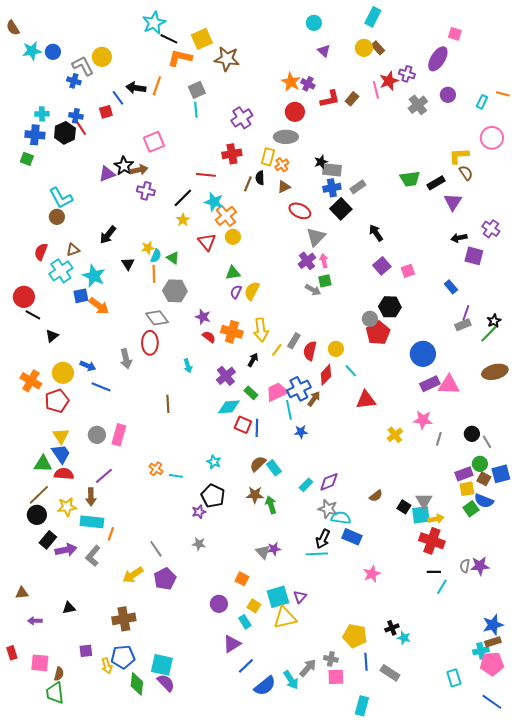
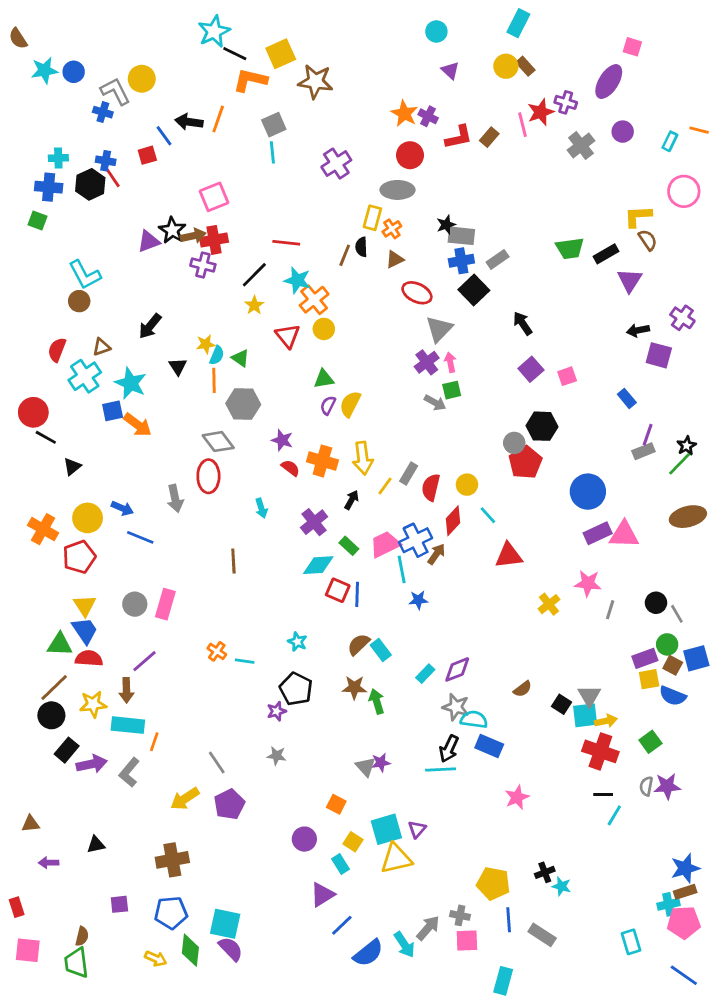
red cross: (232, 154) -> (214, 240), moved
green square: (471, 509) -> (650, 742), moved
pink square: (40, 663) -> (28, 950), moved
yellow arrow: (107, 666) -> (156, 959), moved, turned -49

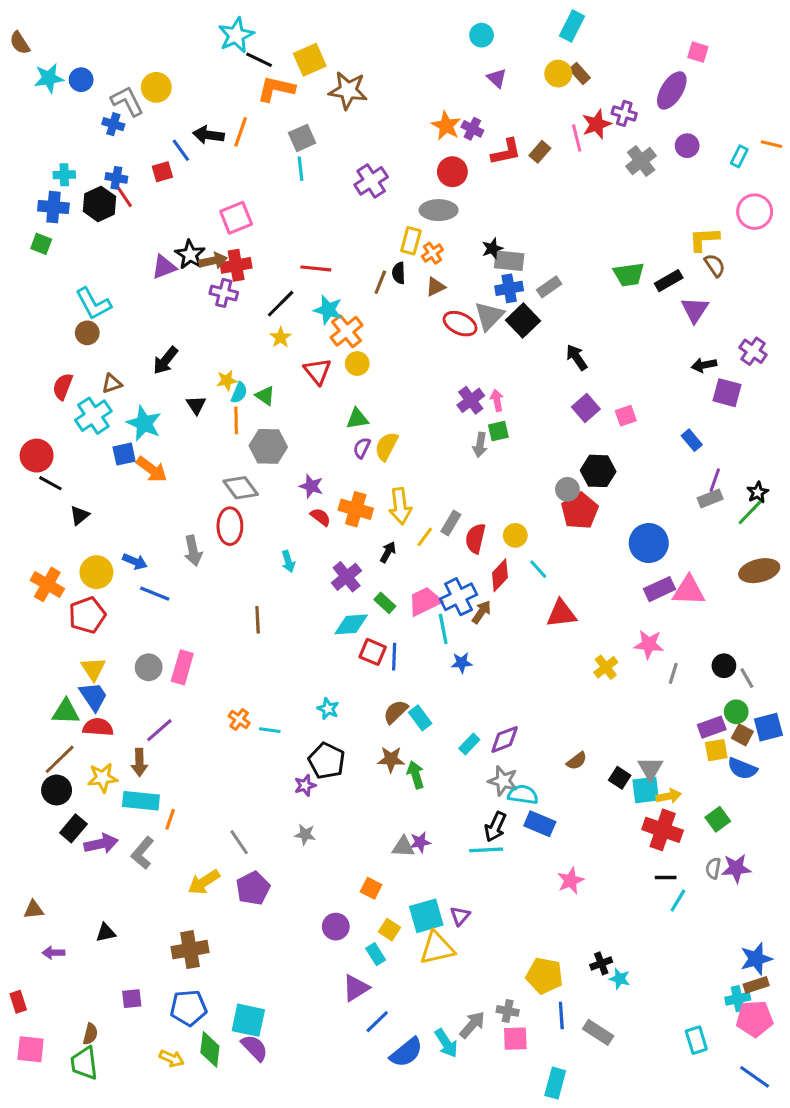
gray triangle: (439, 329) -> (489, 316), moved
gray arrow: (435, 403) -> (480, 445), turned 70
gray triangle: (366, 767) -> (403, 847), turned -45

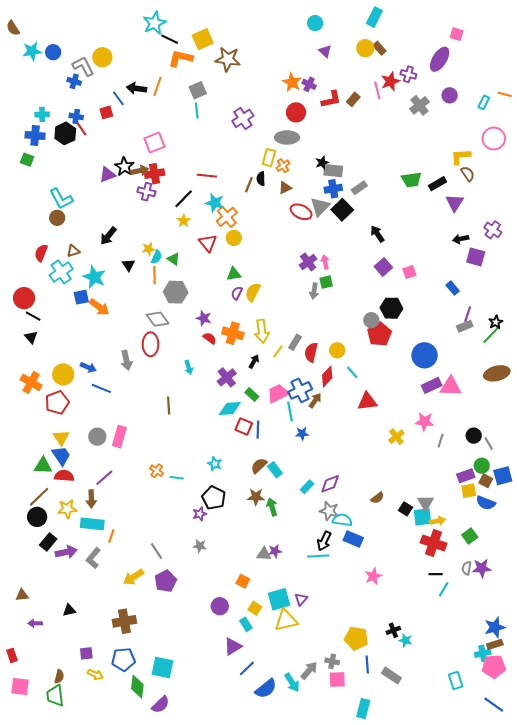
black triangle: (80, 515) -> (31, 337), moved, turned -32
purple semicircle: (254, 1048) -> (161, 705), moved, turned 90
yellow arrow: (172, 1059) -> (95, 674), moved

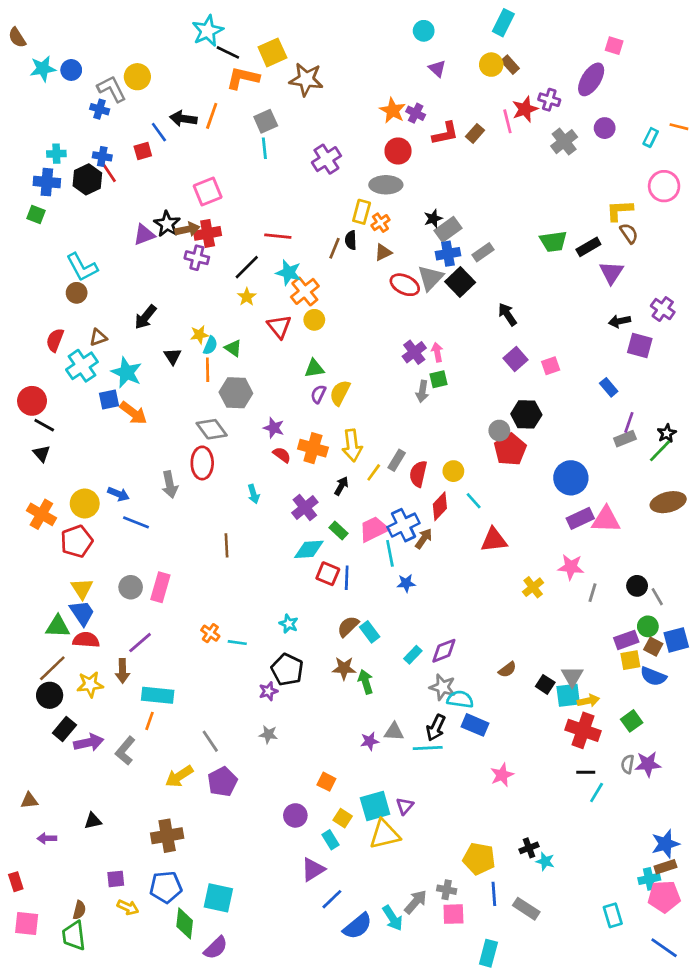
gray rectangle: (333, 171) -> (448, 229), turned -42
cyan rectangle: (92, 524) -> (158, 695), moved
gray triangle: (264, 554) -> (394, 732), moved

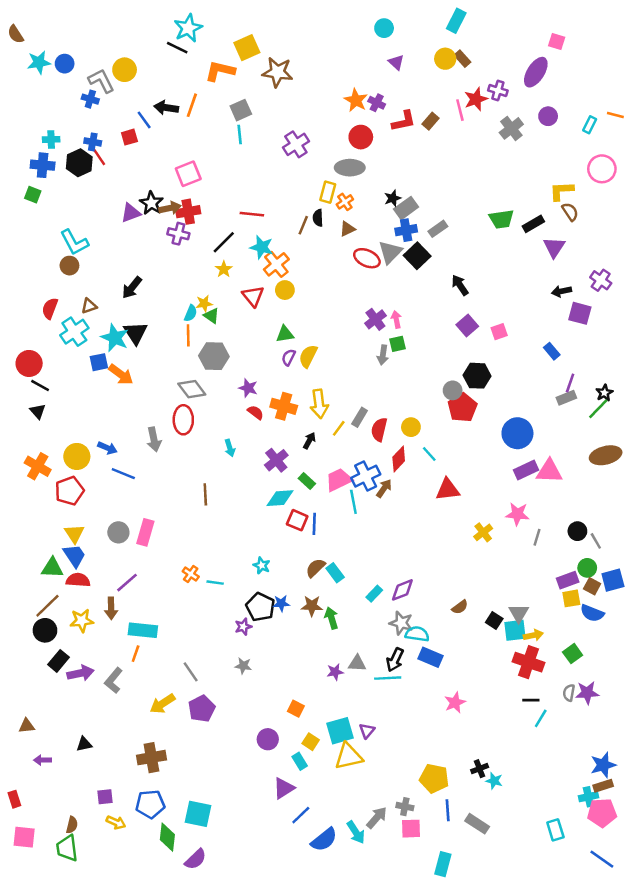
black line: (228, 52) -> (177, 48), moved
yellow star: (199, 335) -> (204, 303), moved
black triangle: (172, 356) -> (136, 333), moved, size x1.5
blue star: (406, 583) -> (281, 603), moved

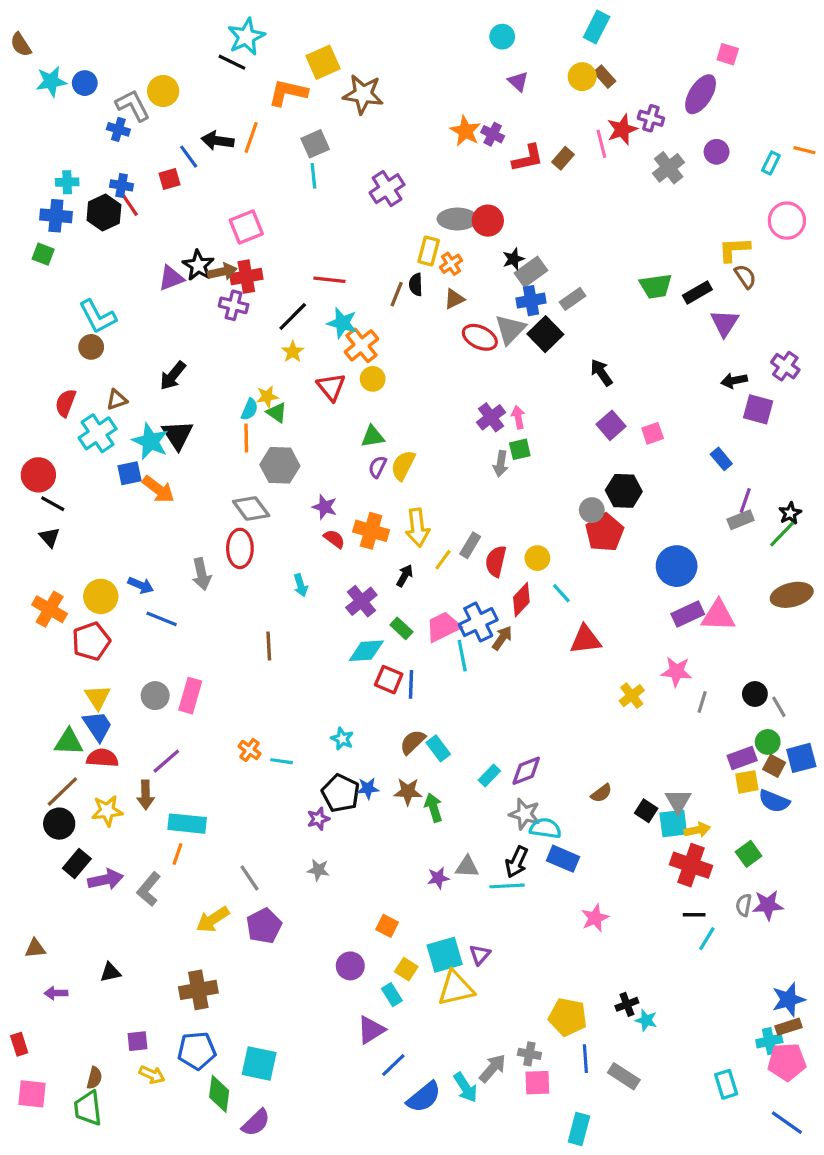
red circle: (361, 137) -> (488, 221), moved

